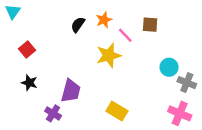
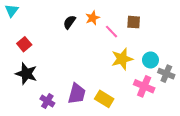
yellow star: (109, 55) -> (122, 59), moved
black star: (29, 83) -> (26, 74), size x1.5
purple trapezoid: (71, 91) -> (77, 94), moved
pink cross: (180, 113) -> (144, 86), moved

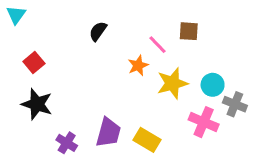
orange star: (93, 18) -> (138, 65), moved

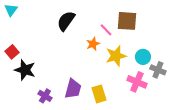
black semicircle: (98, 31) -> (66, 21), size x1.5
brown square: (189, 31) -> (127, 21), size x1.5
red square: (34, 62) -> (12, 52), moved
yellow rectangle: (147, 140) -> (99, 94), turned 42

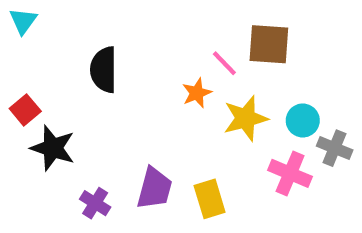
black semicircle: (66, 21) -> (104, 70), moved, turned -35

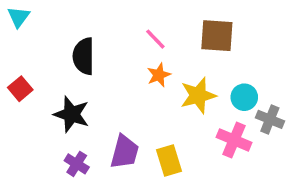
pink line: (224, 63) -> (155, 39), moved
black star: (53, 148) -> (72, 114), moved

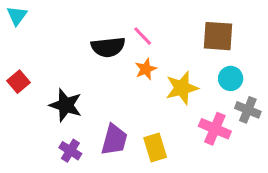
brown square: (217, 36) -> (218, 36), moved
black semicircle: (84, 56) -> (108, 47), moved, turned -96
cyan circle: (244, 97) -> (231, 78), moved

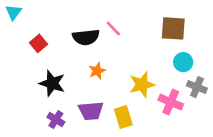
orange star: (146, 69) -> (97, 71), moved
red square: (18, 82) -> (38, 43), moved
yellow star: (182, 88) -> (142, 85), moved
purple trapezoid: (114, 140) -> (91, 111), turned 70

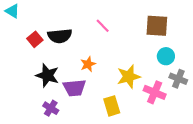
cyan triangle: (14, 12) -> (12, 11), turned -35
black semicircle: (86, 37) -> (60, 36), moved
purple trapezoid: (91, 111) -> (74, 88), moved

